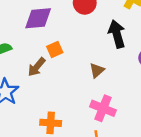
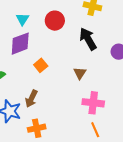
brown arrow: (37, 67) -> (31, 99), moved
orange cross: (51, 123) -> (37, 128), moved

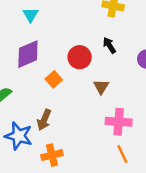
cyan triangle: (22, 19) -> (30, 15), moved
red circle: (55, 21) -> (80, 57), moved
black arrow: (88, 39) -> (109, 45), size x0.6

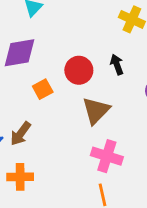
brown triangle: (101, 87) -> (96, 111), size x1.5

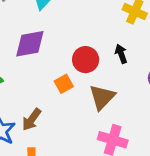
orange square: (43, 89) -> (64, 84), moved

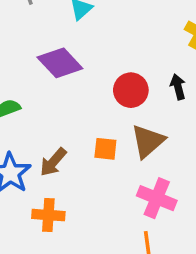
purple diamond: (30, 44) -> (60, 63), turned 52
orange square: (64, 84) -> (105, 149), moved, turned 30

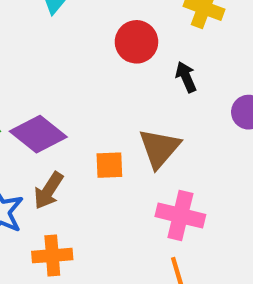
purple diamond: (60, 63) -> (38, 134), moved
red circle: (131, 90) -> (136, 42), moved

